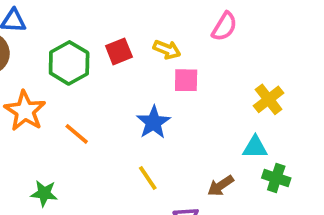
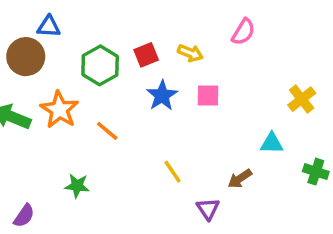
pink square: (186, 80) -> (208, 96), moved
yellow cross: (269, 99) -> (302, 99), moved
blue star: (153, 122) -> (162, 96), moved
green cross: (276, 178) -> (316, 172), moved

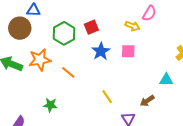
yellow arrow: (190, 53) -> (132, 26), moved
orange star: (59, 110) -> (40, 60), turned 30

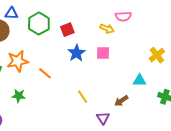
pink semicircle: (149, 13) -> (123, 16), turned 56
green hexagon: (64, 33) -> (39, 24), moved
green star: (50, 105) -> (19, 96), moved

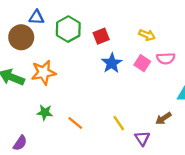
pink semicircle: (123, 16) -> (166, 58), moved
pink square: (103, 53) -> (142, 63), turned 32
orange line: (45, 73) -> (75, 123), moved
yellow line: (83, 97) -> (119, 123), moved

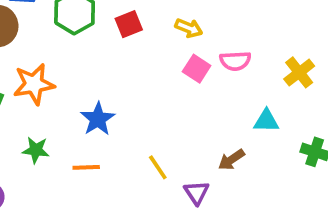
yellow arrow: (147, 35) -> (189, 28), moved
blue star: (112, 63) -> (98, 119), moved
orange line: (75, 123) -> (86, 167), turned -42

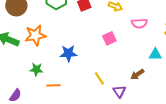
pink square: (197, 69) -> (109, 38), moved, turned 32
blue star: (98, 119) -> (68, 53), turned 30
orange line: (86, 167) -> (53, 85), moved

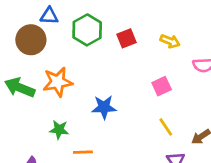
yellow line: (99, 78) -> (166, 127), moved

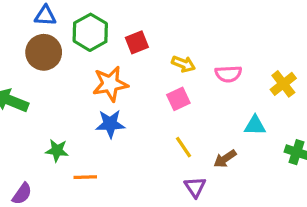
brown circle: (31, 40) -> (44, 52), moved
yellow arrow: (170, 41) -> (183, 64), moved
orange star: (58, 82) -> (110, 84), moved

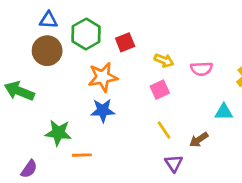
green star: (57, 150) -> (58, 133), size x1.4

